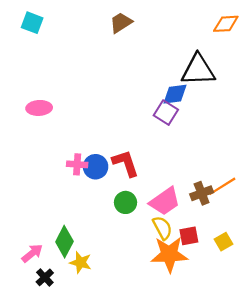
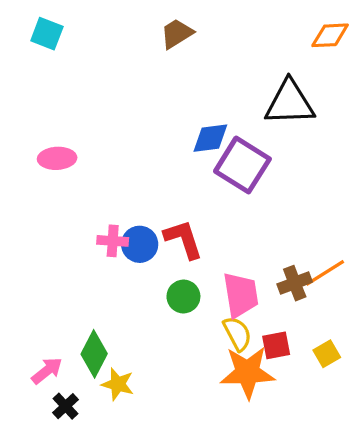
blue diamond: (175, 94) -> (210, 138), moved
purple square: (166, 113) -> (242, 165), size x1.5
pink trapezoid: (165, 201) -> (241, 295), turned -64

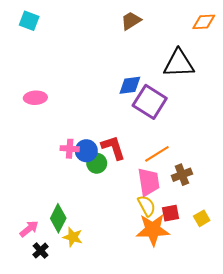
brown trapezoid: (177, 34) -> (131, 21), moved
orange line: (325, 273) -> (157, 154), moved
green circle: (183, 297) -> (97, 163), moved

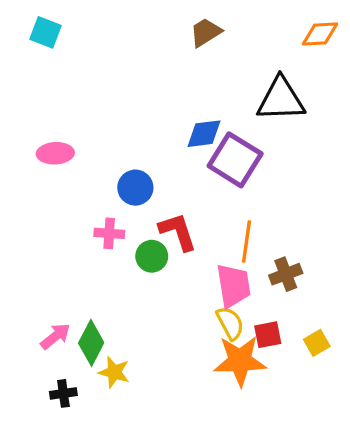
blue circle: (86, 151) -> (135, 188), moved
orange line: (157, 154) -> (246, 242), turned -50
pink arrow: (29, 229) -> (55, 336), moved
black cross: (41, 251) -> (63, 393), turned 35

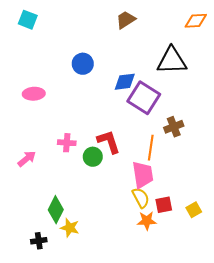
blue circle: (135, 188) -> (83, 64), moved
brown cross: (286, 274) -> (174, 127), moved
pink arrow: (55, 336) -> (27, 159), moved
orange star: (240, 361) -> (147, 221), size x0.6

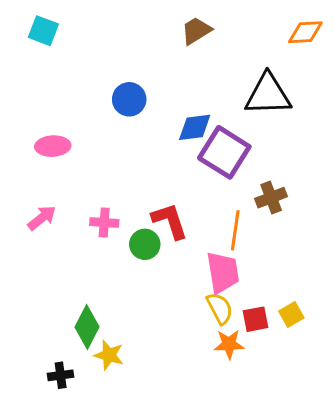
pink arrow: (27, 159) -> (42, 218), moved
yellow square: (194, 210) -> (291, 315), moved

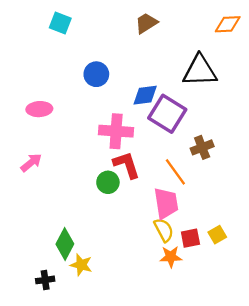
cyan square: (43, 31) -> (60, 23), moved
pink cross: (104, 222) -> (116, 131), moved, size x1.6
orange line: (235, 230) -> (175, 172), turned -44

